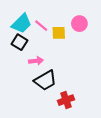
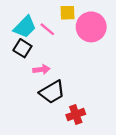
pink circle: (79, 24) -> (91, 27), size x1.6
yellow square: (59, 33) -> (67, 13), moved

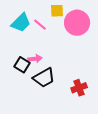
black square: (22, 48) -> (22, 65), moved
red cross: (76, 115) -> (79, 88), moved

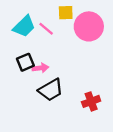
black square: (22, 65) -> (25, 62), moved, turned 35

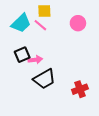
yellow square: (66, 13) -> (44, 11), moved
pink circle: (89, 26) -> (78, 23), size x0.6

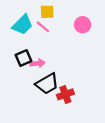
red cross: (80, 89) -> (65, 94), moved

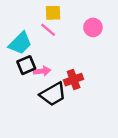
cyan trapezoid: (22, 25) -> (20, 43), moved
red cross: (65, 94) -> (74, 80), moved

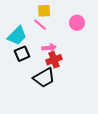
pink arrow: (42, 71) -> (49, 48), moved
red cross: (74, 80) -> (54, 60), moved

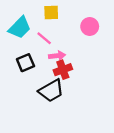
pink line: (40, 25) -> (44, 38), moved
cyan trapezoid: (17, 36) -> (20, 28), moved

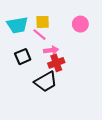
yellow square: (51, 12) -> (43, 22), moved
cyan trapezoid: (20, 28) -> (17, 25), turned 35

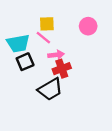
cyan trapezoid: (17, 25) -> (18, 43), moved

